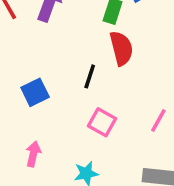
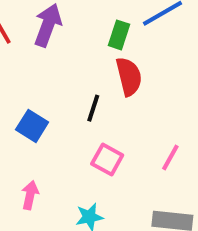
blue square: (35, 92) -> (32, 126), turned -32

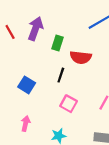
green rectangle: (119, 35) -> (58, 43), moved
red semicircle: (129, 76) -> (81, 57), turned 110

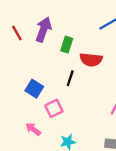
pink square: (69, 104) -> (54, 108), moved, turned 35
pink arrow: (26, 124) -> (33, 129), turned -64

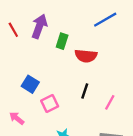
black line: (70, 78) -> (85, 91), moved
pink arrow: (33, 129) -> (17, 118), moved

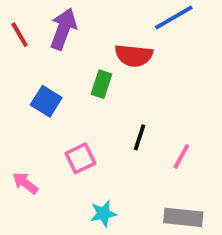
green rectangle: (62, 41) -> (101, 84), moved
red semicircle: (86, 56) -> (134, 56), moved
blue square: (30, 84) -> (46, 101), moved

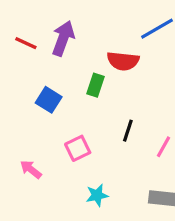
red line: (20, 35) -> (26, 43), turned -35

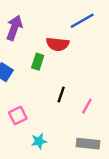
pink square: (78, 148) -> (18, 116), moved

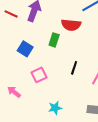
pink square: (18, 116) -> (39, 75), moved

